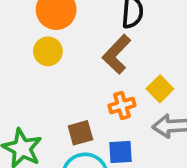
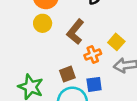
brown L-shape: (117, 54) -> (75, 32), moved

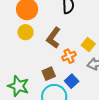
blue square: (94, 84) -> (72, 81), turned -32

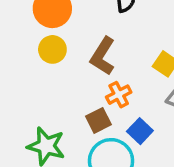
orange cross: (69, 56) -> (119, 95), moved

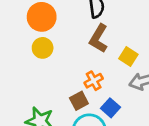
brown L-shape: (103, 56) -> (99, 38), moved

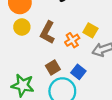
brown L-shape: (99, 38) -> (47, 32), moved
orange cross: (94, 81) -> (72, 40), moved

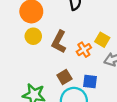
blue square: (78, 72) -> (90, 81), turned -32

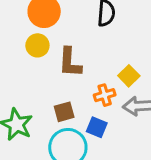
brown L-shape: (59, 42) -> (70, 62), turned -40
orange cross: (84, 50) -> (105, 95), moved

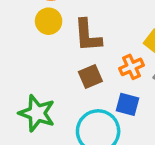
brown square: (64, 112) -> (90, 76), moved

